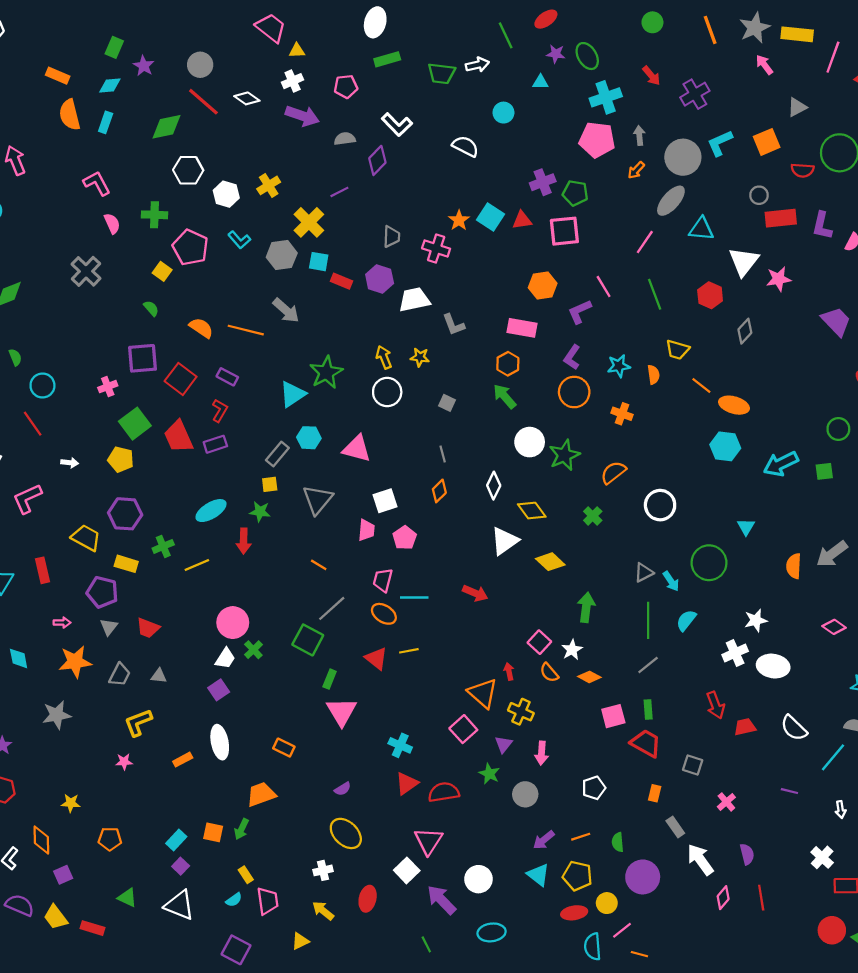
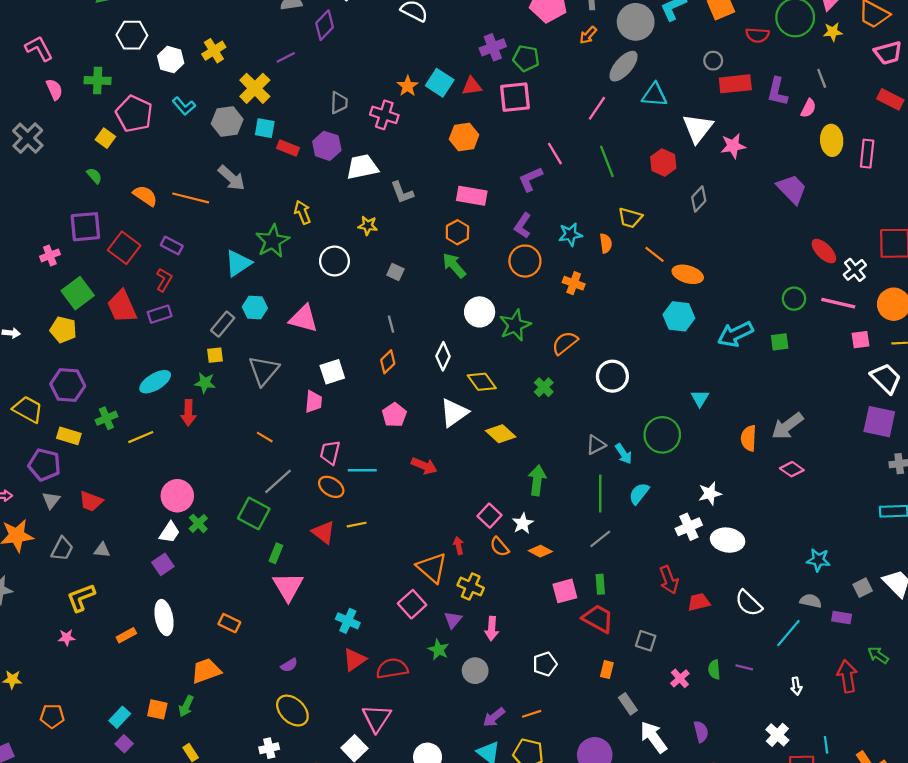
orange hexagon: (543, 285) -> (464, 137), moved
yellow arrow: (384, 357) -> (302, 212), moved
pink pentagon: (405, 538) -> (394, 415), moved
pink diamond: (834, 627) -> (792, 469), moved
green semicircle: (618, 842) -> (714, 670), moved

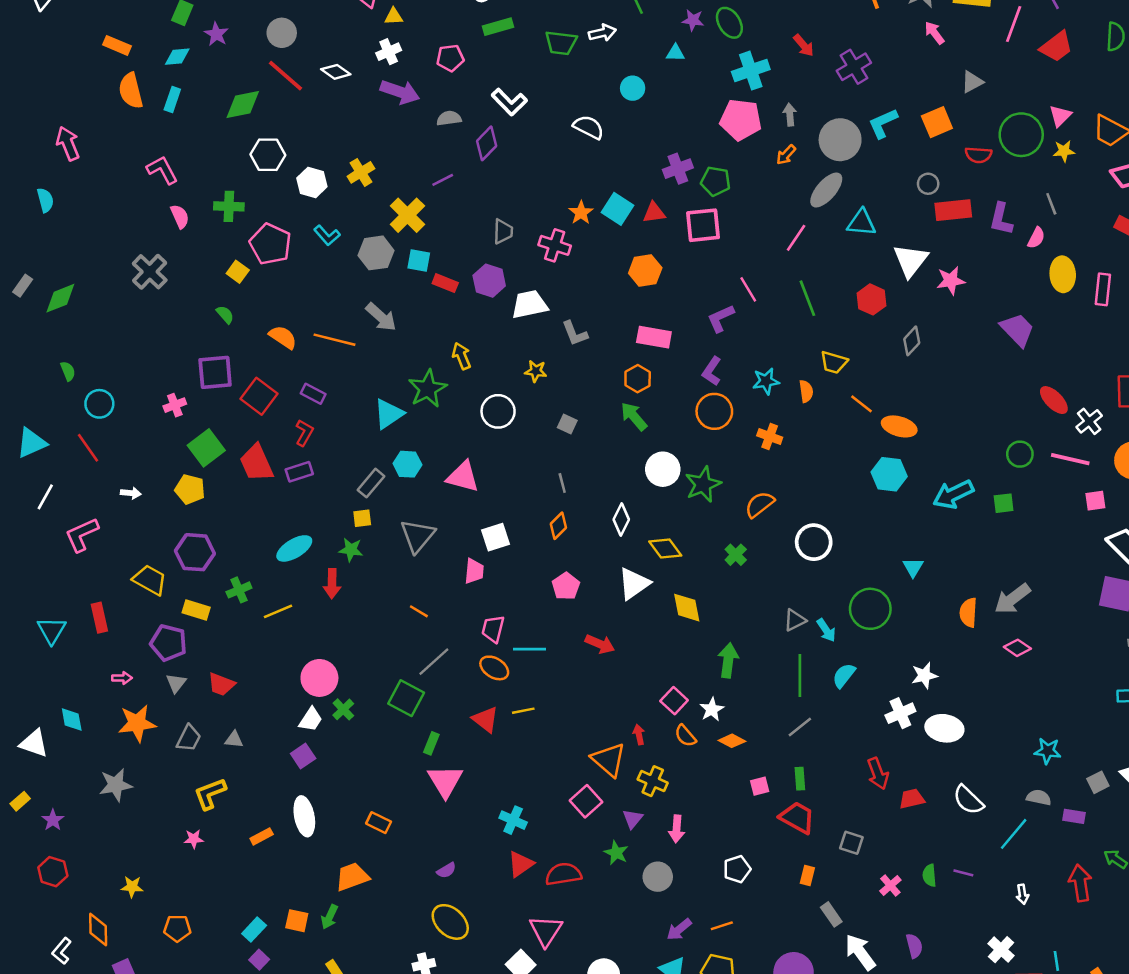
yellow diamond: (501, 434) -> (687, 608), turned 36
pink square: (565, 591) -> (760, 786), size x0.7

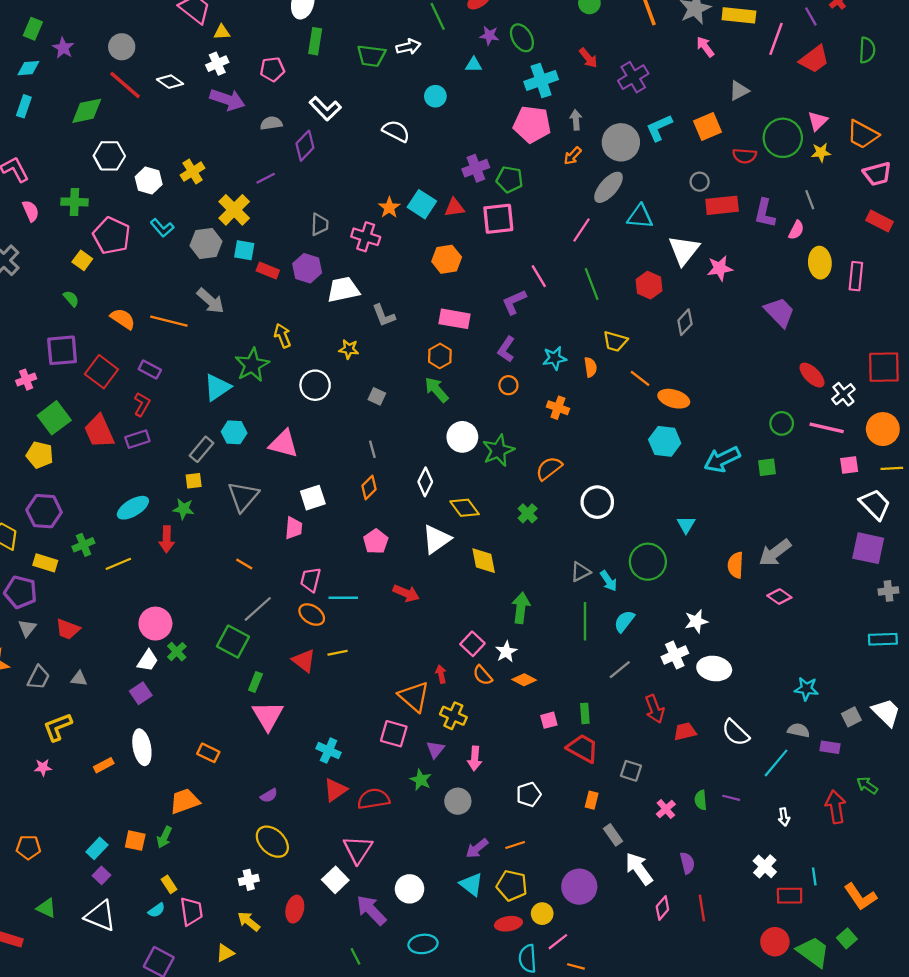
green rectangle: (498, 27) -> (315, 41), turned -65
orange circle: (714, 411) -> (508, 385), size x0.6
gray line: (800, 727) -> (620, 670), moved
pink square: (586, 801) -> (394, 734), turned -32

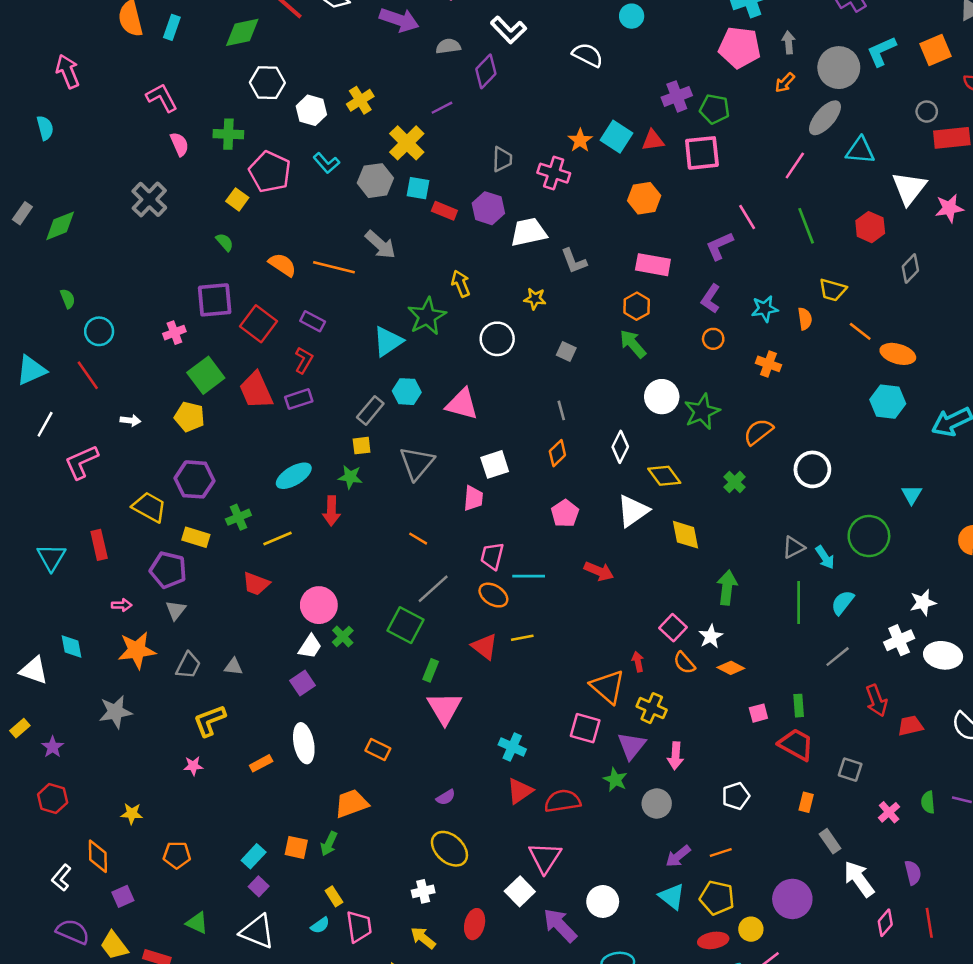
red trapezoid: (68, 629) -> (256, 584), moved
purple triangle: (435, 749) -> (632, 746), size x1.4

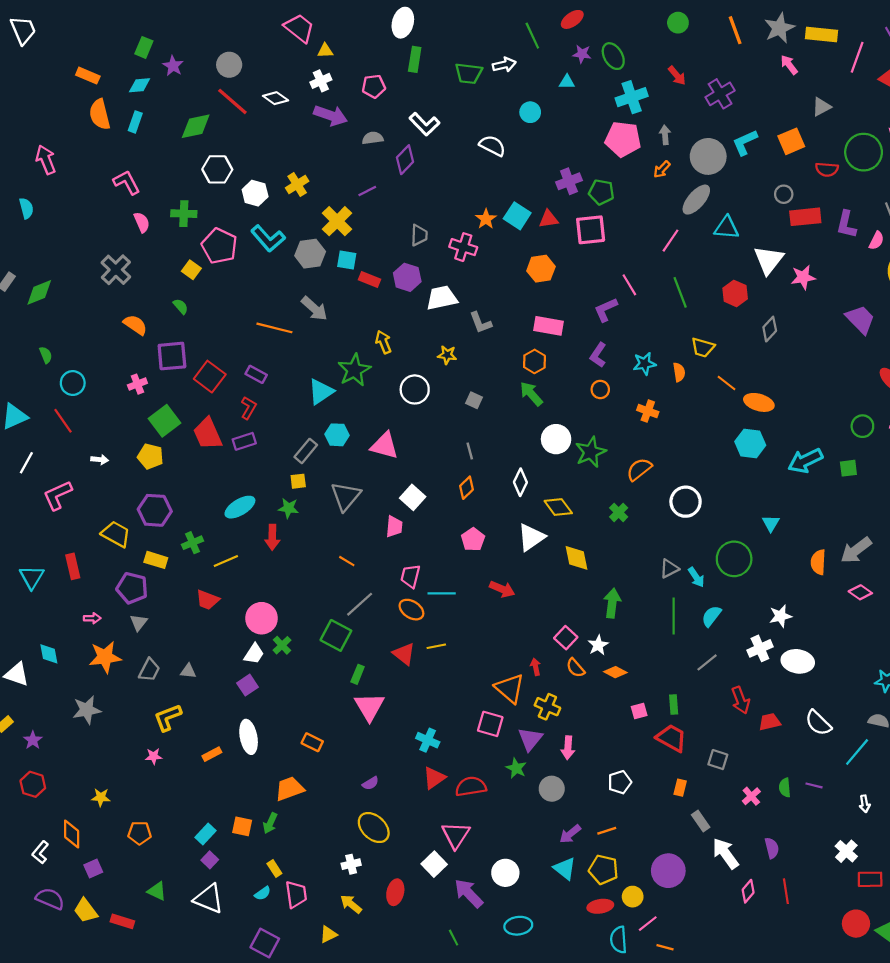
cyan L-shape: (326, 163) -> (268, 238), size x1.5
orange semicircle: (282, 265) -> (135, 325), moved
white square: (495, 464) -> (413, 497), turned -30

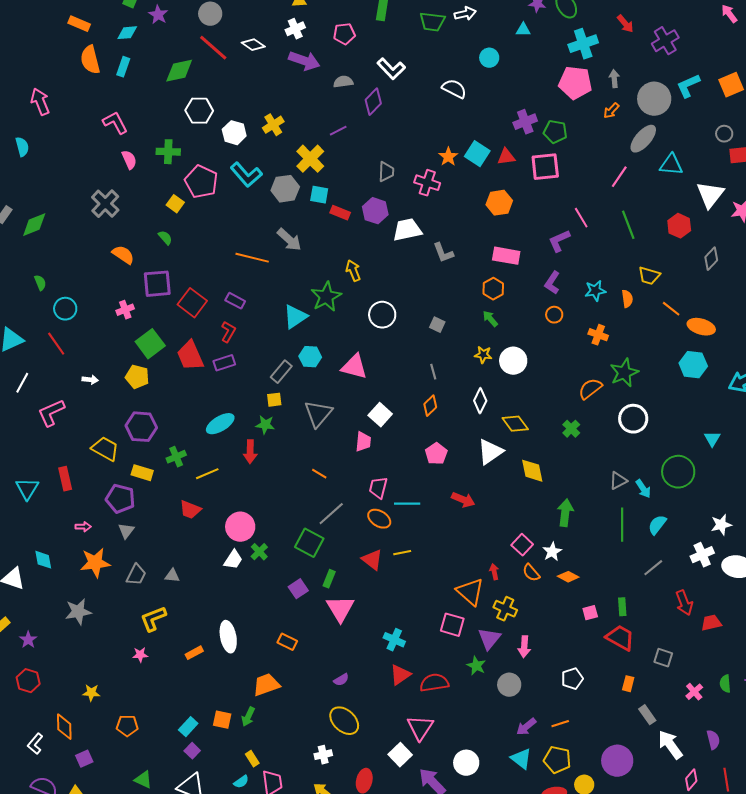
yellow star: (447, 355) -> (483, 355), moved
green arrow: (531, 394) -> (490, 319), size x0.7
green star: (591, 452) -> (624, 373), moved
purple square: (247, 685) -> (298, 589), moved

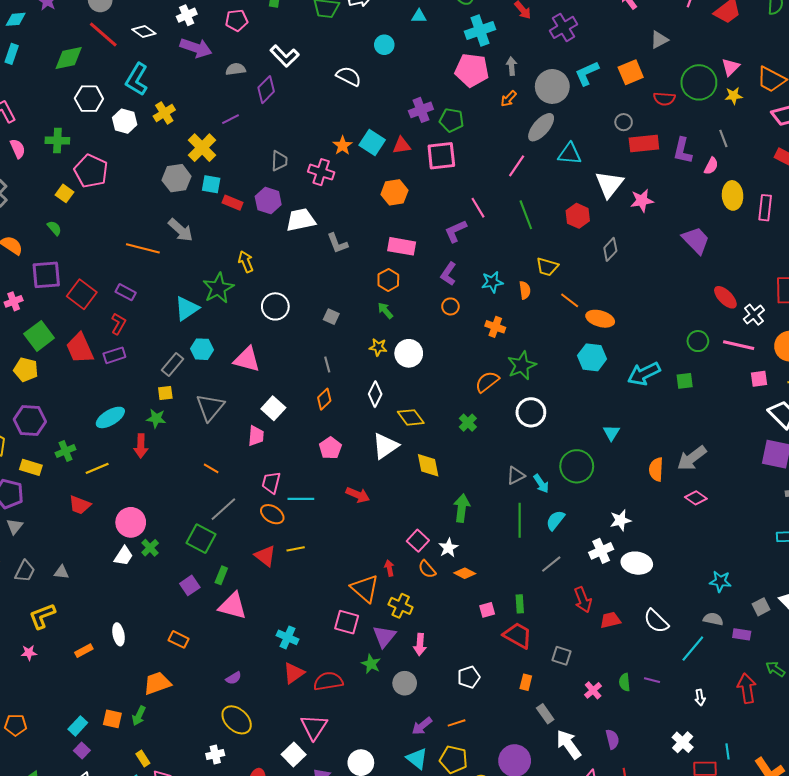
cyan L-shape: (246, 175) -> (137, 79), moved, turned 72
pink triangle: (340, 609) -> (233, 606), turned -44
white ellipse: (228, 637) -> (118, 634), size x0.7

